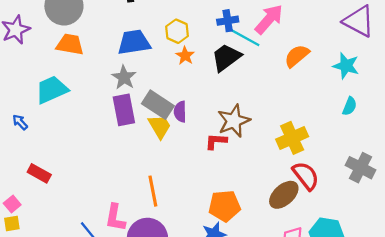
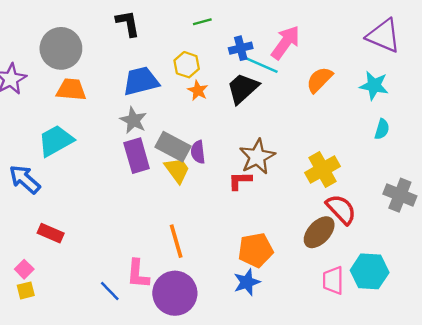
blue arrow: (20, 122) -> (25, 179), size x1.8

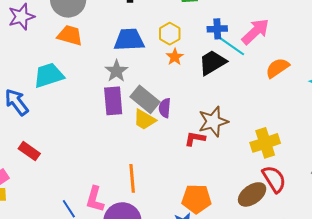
yellow trapezoid: (177, 170) -> (144, 120), turned 145

